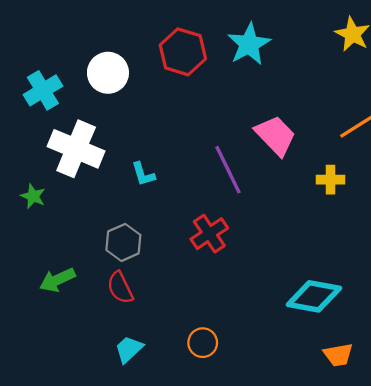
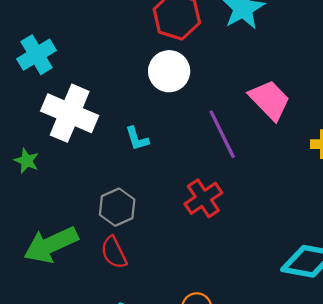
white circle: (108, 73) -> (169, 71), moved
green arrow: (57, 280) -> (51, 245), size x1.5

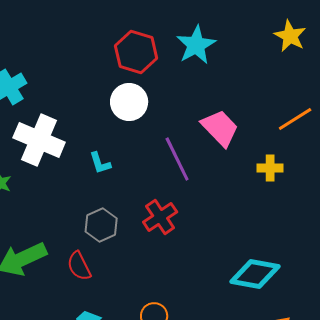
gray hexagon: (117, 207) -> (101, 225), moved

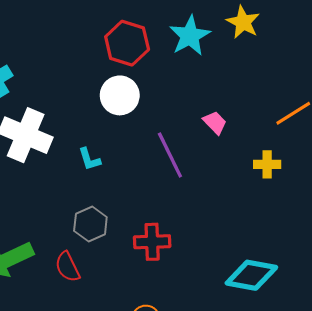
yellow star: (290, 36) -> (243, 22), moved
pink trapezoid: (220, 128) -> (215, 123), size x0.6
red cross: (160, 217) -> (152, 242), moved, turned 32

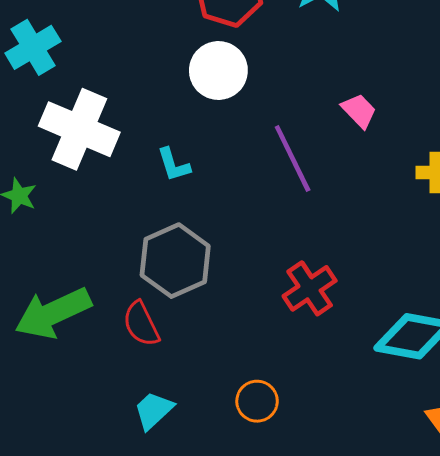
gray hexagon: (90, 224) -> (175, 261), size x1.4
red cross: (152, 242) -> (310, 288), moved, turned -32

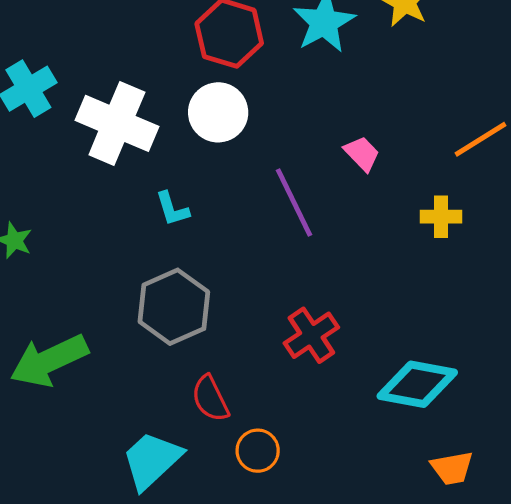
white cross: (79, 129) -> (117, 123), moved
red semicircle: (141, 324) -> (210, 398), moved
cyan trapezoid: (153, 410) -> (152, 460), size x1.5

